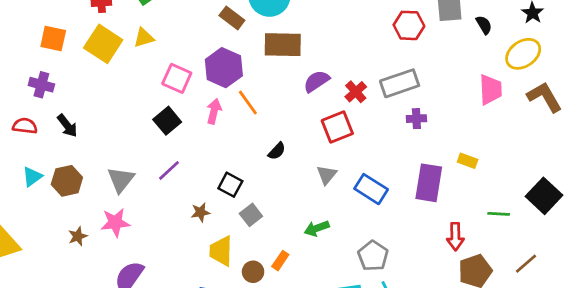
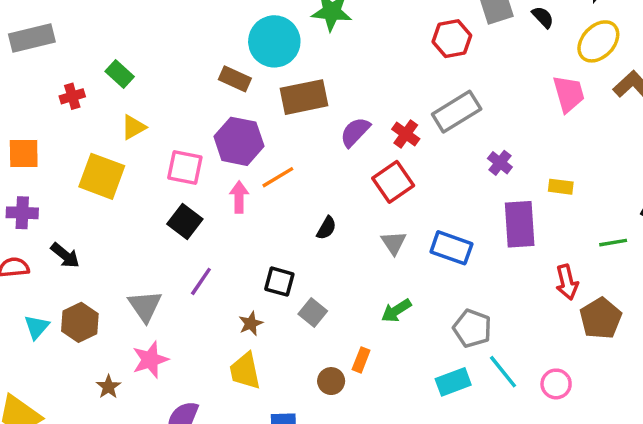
yellow square: (103, 44) -> (102, 176), moved
orange line: (248, 103) -> (278, 177), turned -72
purple cross: (416, 119) -> (500, 163), moved, turned -36
yellow trapezoid: (221, 251) -> (245, 371), moved

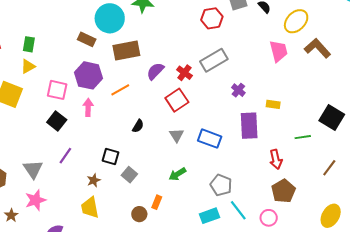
green rectangle: (120, 74) -> (29, 44), moved, turned 56
orange line: (278, 177) -> (120, 90), moved
brown pentagon: (601, 318) -> (283, 191), moved

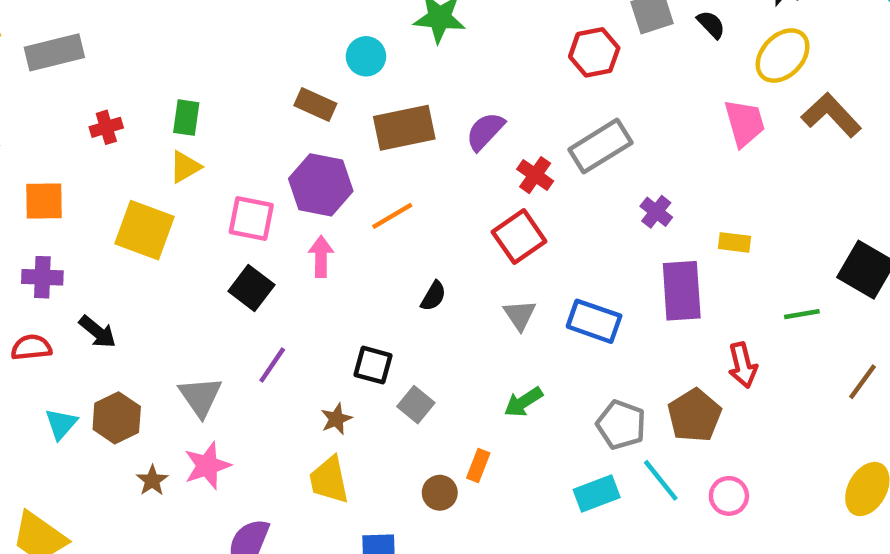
cyan circle: (110, 18) -> (366, 56), size x0.6
purple semicircle: (155, 71) -> (485, 131), moved
brown pentagon: (283, 191) -> (694, 415), moved
brown star: (11, 215) -> (152, 480), moved

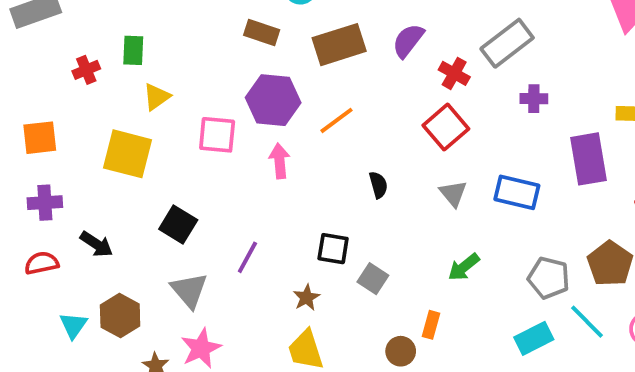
green rectangle: (186, 118) -> (133, 50), moved
purple cross: (656, 212) -> (534, 99), moved, turned -32
black square: (251, 288) -> (178, 225), moved
black semicircle: (433, 296) -> (378, 185), turned -40

